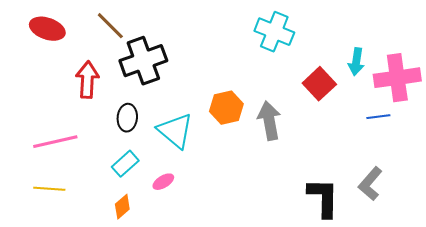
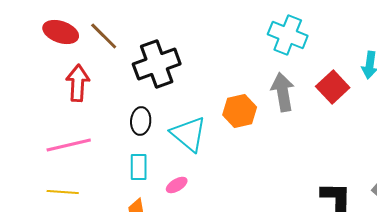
brown line: (110, 26) -> (104, 36), moved
red arrow: (87, 80) -> (78, 83), moved
gray arrow: (269, 121) -> (283, 92), moved
cyan rectangle: (125, 164) -> (139, 167), turned -48

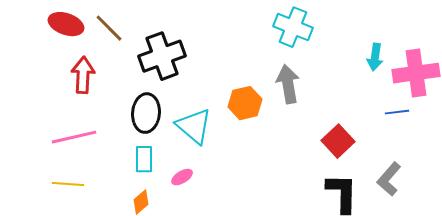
red square: (333, 87) -> (338, 141), moved
black ellipse: (141, 121) -> (146, 113), size x1.4

